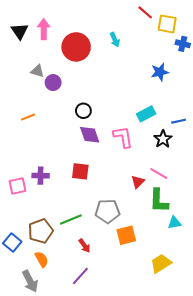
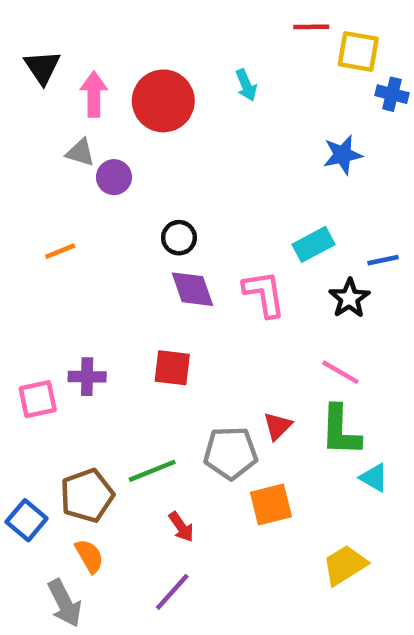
red line: (145, 12) -> (311, 27), turned -42
pink arrow: (44, 29) -> (94, 94), moved
red triangle: (138, 182) -> (278, 426), moved
cyan triangle: (174, 223) -> (374, 478), turned 40

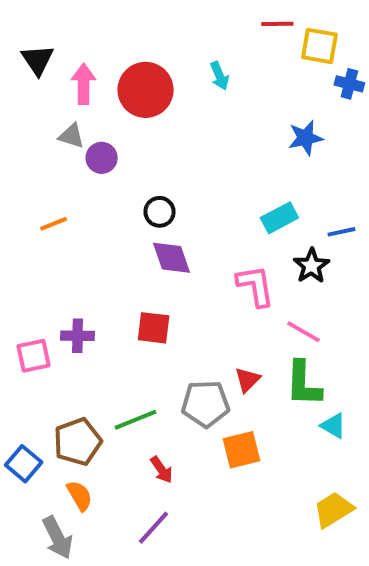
pink L-shape: (264, 294) -> (255, 286), moved
yellow trapezoid: (345, 565) -> (333, 510), moved

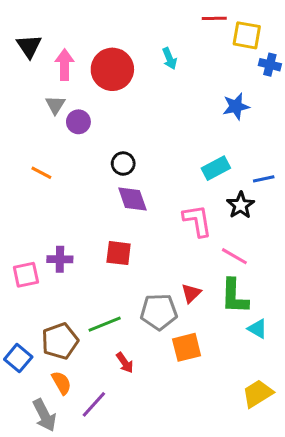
gray triangle: (72, 136) -> (55, 105), turned 45
orange line: (54, 224) -> (41, 173), turned 50
purple line: (154, 528) -> (94, 404), moved

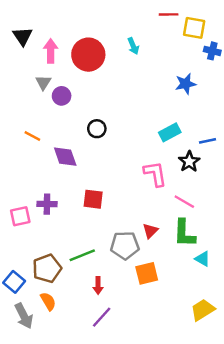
purple diamond: (132, 199) -> (65, 157), moved
red arrow: (125, 363) -> (98, 286), turned 35
purple line: (94, 404) -> (102, 317), moved
gray arrow: (44, 415) -> (24, 316), moved

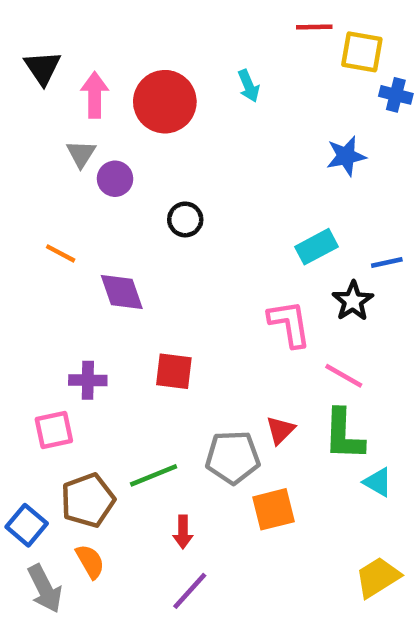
black circle: (97, 129) -> (185, 219), moved
pink square: (20, 216) -> (54, 430), moved

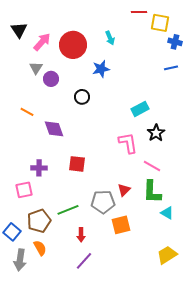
pink arrow: (95, 95) -> (42, 42), turned 42
blue star: (346, 156) -> (101, 69), moved
blue line: (387, 263) -> (171, 68), moved
gray arrow: (45, 589) -> (20, 260), turned 35

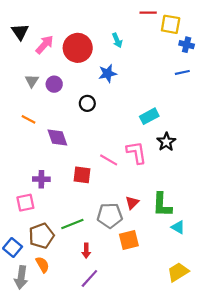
gray triangle: (36, 68) -> (32, 81), moved
pink line: (152, 166) -> (109, 160), moved

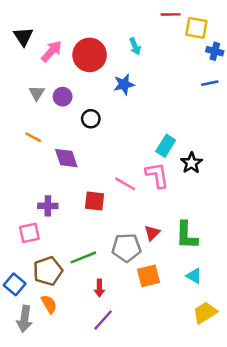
black circle: (87, 103) -> (91, 119), moved
cyan rectangle: (149, 116) -> (166, 146), moved, turned -30
cyan triangle: (178, 227) -> (194, 276), moved

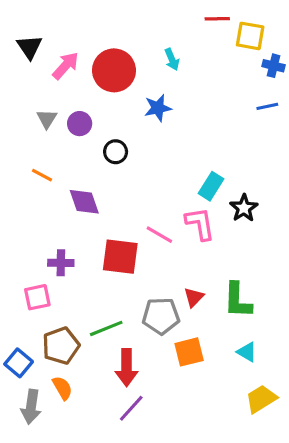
red square: (94, 201) -> (120, 257), size x1.4
red arrow: (99, 288) -> (127, 368), size x1.6

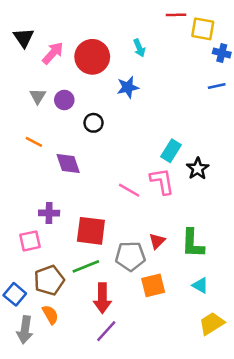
red square: (120, 257) -> (91, 231), moved

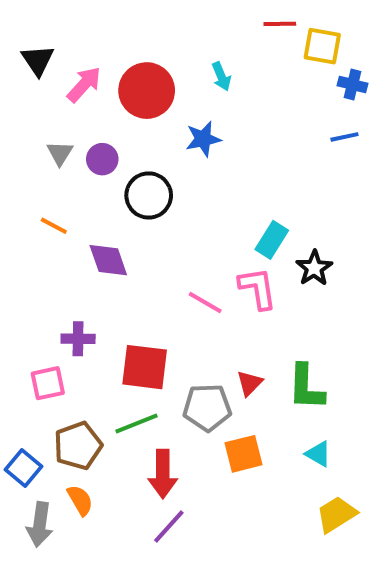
black circle: (94, 123) -> (149, 195), size x1.5

